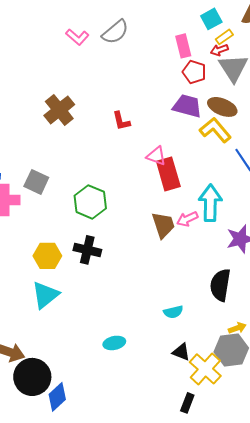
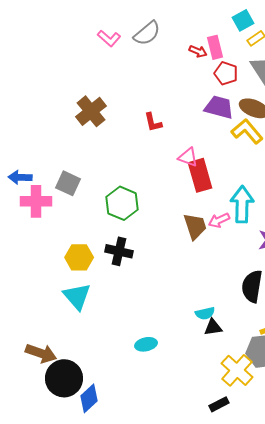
red arrow: (219, 50) -> (198, 51), moved, turned -138
cyan triangle: (45, 295) -> (77, 296), turned -32
black triangle: (181, 352) -> (213, 327), moved, turned -30
black rectangle: (187, 403) -> (219, 404), turned 42

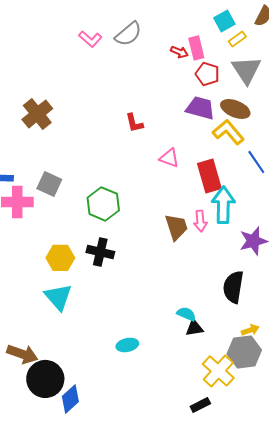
brown cross: (91, 111) -> (37, 114), moved
red rectangle: (200, 175) -> (209, 176), moved
pink arrow: (219, 220) -> (200, 221), turned -70
cyan semicircle: (205, 313) -> (186, 314), turned -144

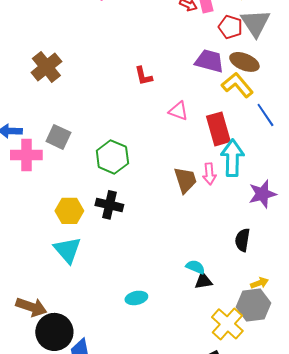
red pentagon: (207, 74) -> (230, 27), moved
black semicircle: (233, 287) -> (242, 240), size x0.7

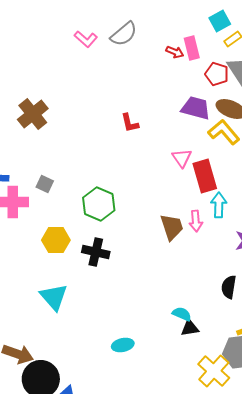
pink triangle: (178, 111) -> (182, 158), moved, turned 35
gray square: (58, 137) -> (45, 184), size x0.7
cyan arrow: (232, 158) -> (219, 205), size x0.7
yellow hexagon: (69, 211) -> (56, 240), moved

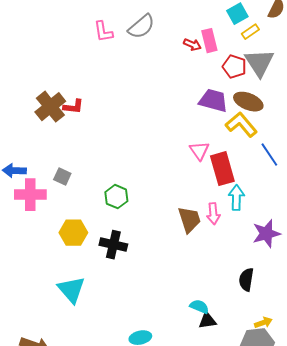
pink L-shape: (86, 39) -> (103, 32), turned 40
red L-shape: (130, 123) -> (73, 107), moved, turned -70
green hexagon: (99, 204) -> (116, 197), size x0.7

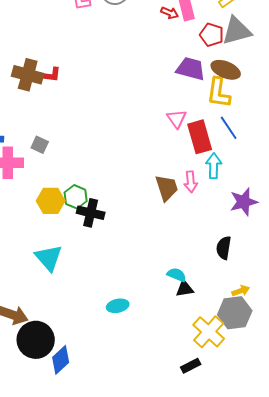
gray triangle: (259, 63) -> (237, 31), turned 48
brown cross: (50, 107) -> (28, 75), turned -36
yellow L-shape: (241, 125) -> (219, 93), turned -132
blue line: (269, 155) -> (229, 128), moved
green hexagon: (116, 197) -> (76, 197), moved

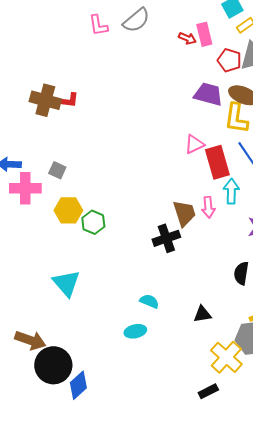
pink triangle: (177, 119) -> (194, 144), turned 40
yellow hexagon: (51, 201) -> (68, 210), moved
black cross: (91, 213) -> (166, 238), moved, turned -32
cyan semicircle: (177, 275) -> (149, 301), moved

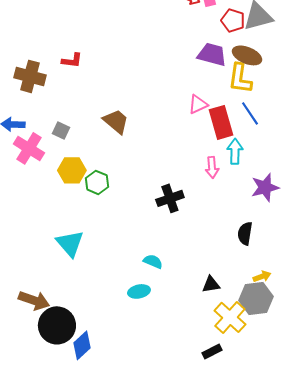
brown cross: (45, 100) -> (30, 76), moved
pink cross: (25, 188) -> (29, 148), turned 32
brown trapezoid: (184, 213) -> (116, 121), moved, turned -32
black triangle: (202, 314) -> (211, 284), moved

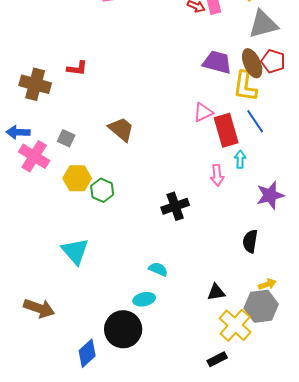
red pentagon: (233, 20) -> (273, 61), moved
brown ellipse: (247, 55) -> (252, 63), turned 44
cyan arrow: (235, 151) -> (240, 159), size x0.7
black circle: (57, 325) -> (123, 329), moved

